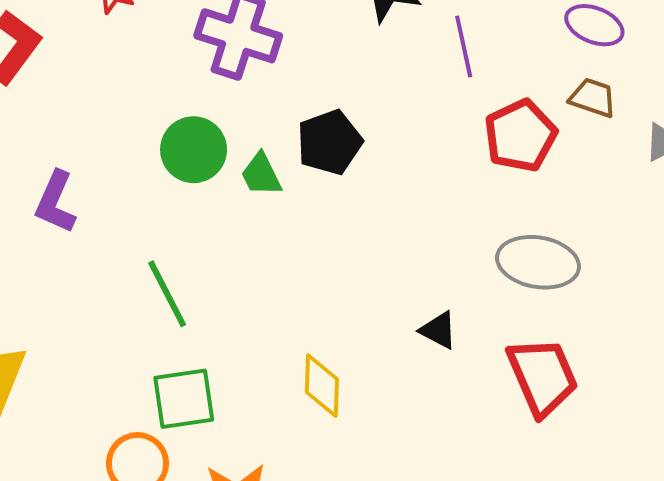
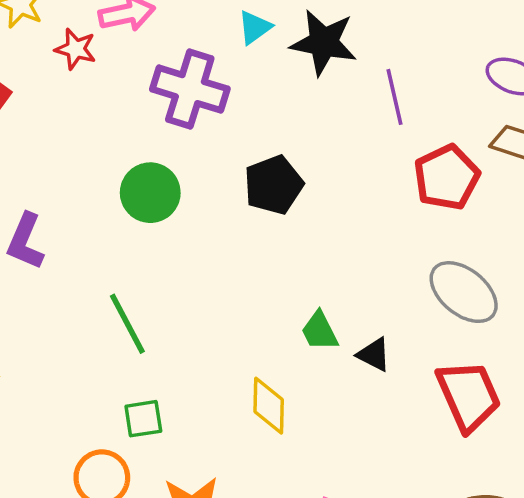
green trapezoid: (261, 174) -> (320, 331), moved
gray ellipse: (538, 262) -> (464, 292), turned 30
green square: (184, 399) -> (143, 419), size x0.7

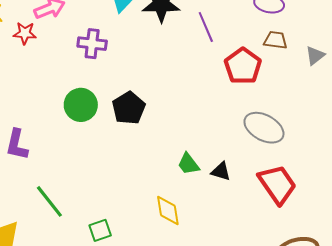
purple cross: (190, 89) -> (92, 44), size x0.7
black pentagon: (273, 185) -> (129, 108), moved
green line: (127, 324) -> (49, 201), moved

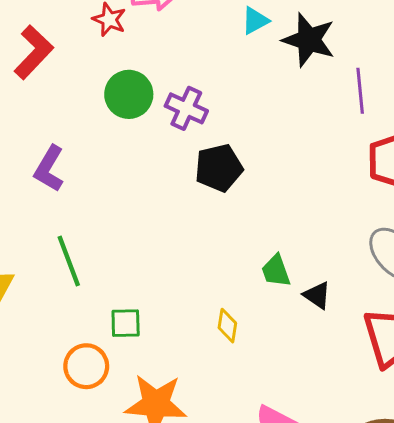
purple cross: (92, 44) -> (186, 108), moved
green circle: (81, 105) -> (129, 94), moved
yellow diamond: (168, 210) -> (227, 326), size x0.7

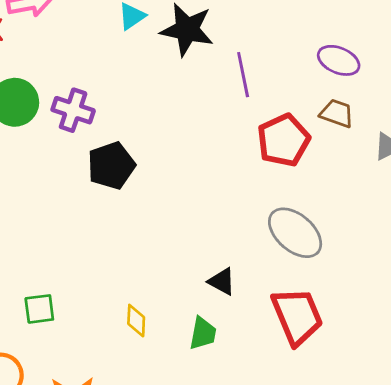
green trapezoid: (276, 271) -> (203, 333), moved, turned -144
green square: (126, 323) -> (39, 309), moved

